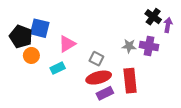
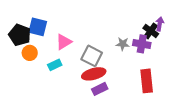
black cross: (153, 17) -> (151, 31), moved
gray square: (96, 59) -> (92, 56), size x1.5
red rectangle: (130, 81) -> (147, 81), moved

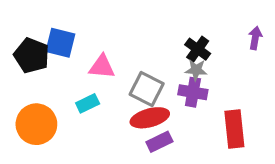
black cross: (151, 31) -> (198, 49), moved
pink triangle: (64, 42) -> (102, 67), turned 36
purple cross: (142, 44) -> (193, 92), moved
orange circle: (30, 53) -> (36, 124), moved, size x1.6

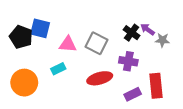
purple arrow: (255, 38) -> (147, 29), moved, turned -64
gray star: (196, 70) -> (162, 40), moved
gray square: (147, 89) -> (96, 43), moved
purple rectangle: (159, 142) -> (133, 94), moved

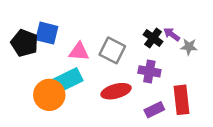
cyan rectangle: (58, 69) -> (68, 80), size x1.6
orange circle: (24, 83) -> (49, 95), moved

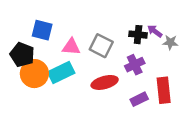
black cross: (153, 38) -> (138, 35), turned -30
black pentagon: (25, 43) -> (22, 55), moved
purple cross: (149, 71) -> (135, 65), turned -36
orange circle: (49, 95) -> (34, 74), moved

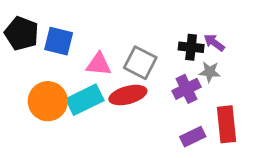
gray star: (170, 42) -> (210, 72), moved
black pentagon: (22, 55) -> (22, 33), moved
red ellipse: (105, 82) -> (128, 95), moved

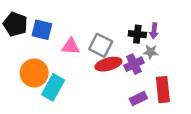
purple arrow: (214, 43) -> (154, 31), turned -120
red ellipse: (128, 95) -> (108, 64), moved
cyan rectangle: (85, 100) -> (53, 87), moved, turned -35

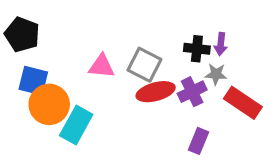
blue square: (42, 30) -> (33, 81), moved
red rectangle: (163, 90) -> (243, 103), moved, turned -50
purple rectangle: (138, 98) -> (198, 141), turned -42

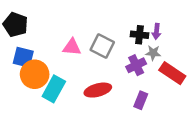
red ellipse: (156, 92) -> (98, 90), moved

